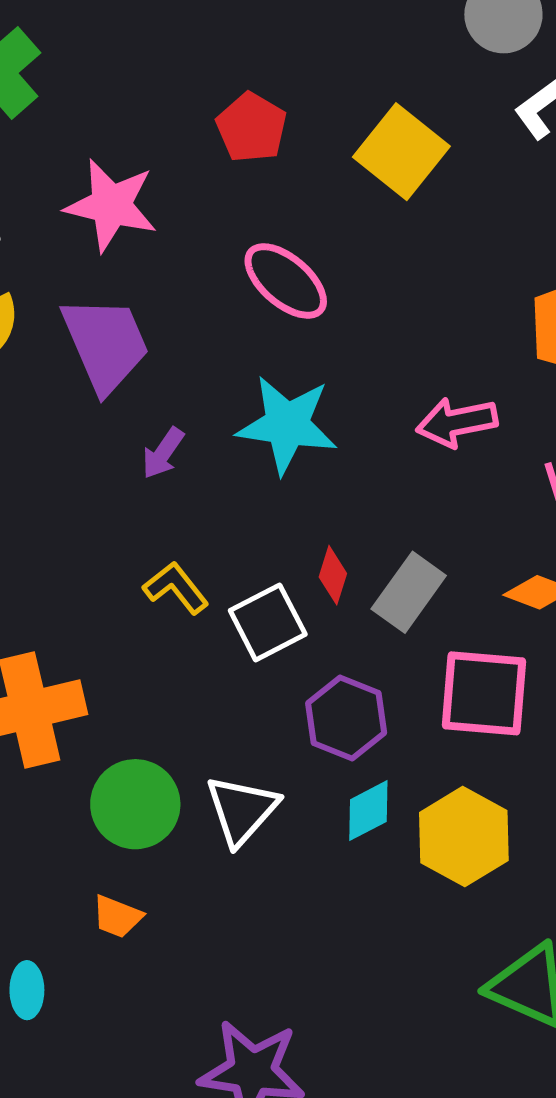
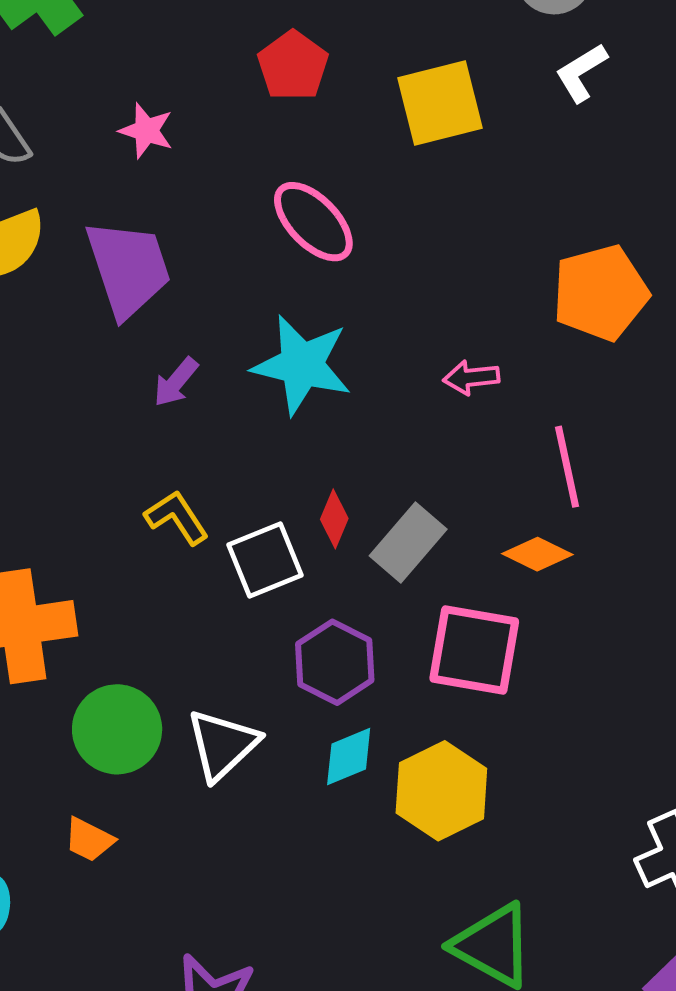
yellow square: (401, 152) -> (440, 103), turned 32
pink star: (111, 205) -> (146, 131), size x0.6
pink arrow: (457, 422) -> (471, 377), size x0.7

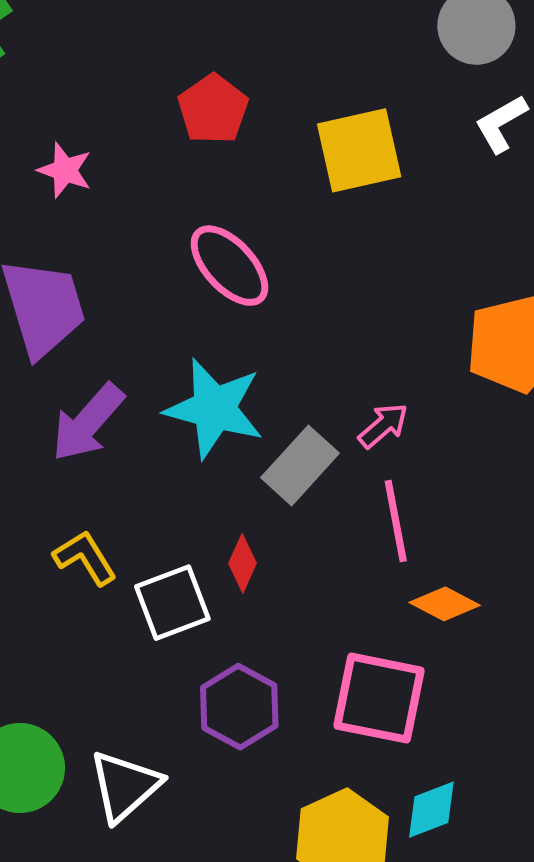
pink arrow: (471, 377) -> (383, 426), turned 144
purple arrow: (176, 382) -> (88, 422), size x1.6
pink line: (567, 467) -> (396, 521), moved
gray rectangle: (408, 543) -> (300, 465), moved
cyan diamond: (349, 756) -> (431, 810), moved

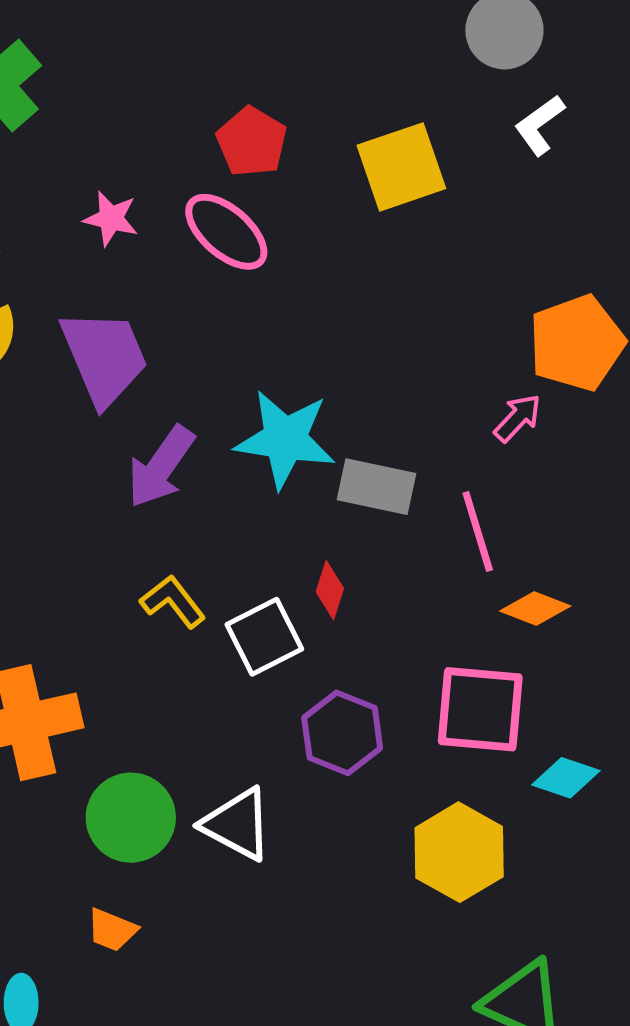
pink ellipse: (229, 266) -> (226, 232), moved
pink arrow: (383, 426) -> (518, 418), moved
gray rectangle: (300, 465) -> (377, 487), turned 66
white triangle: (125, 786) -> (237, 824), turned -44
cyan diamond: (431, 810) -> (566, 778), moved, turned 46

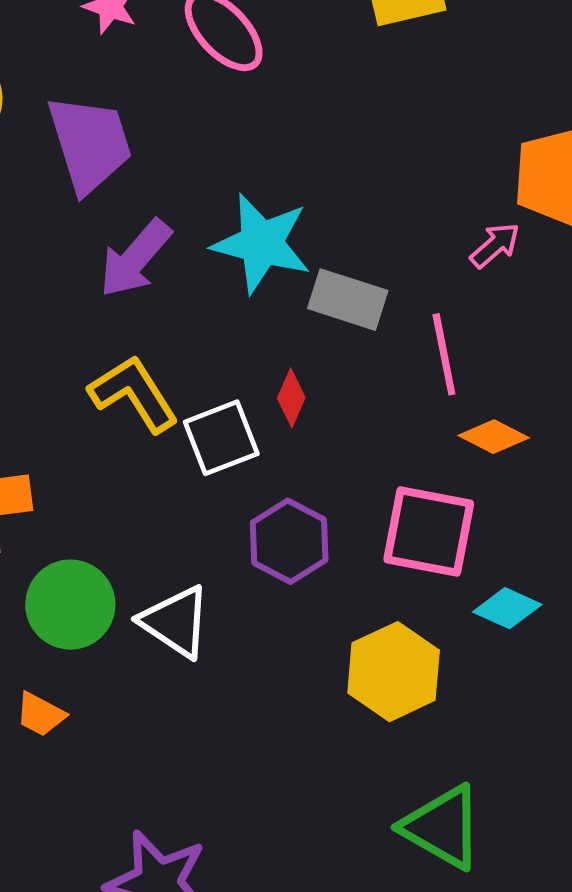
yellow L-shape: (173, 601) -> (134, 394), size x1.4

